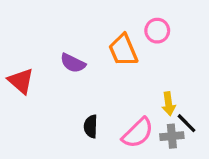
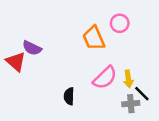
purple semicircle: (73, 63) -> (32, 48), moved
pink semicircle: (138, 133) -> (105, 78), moved

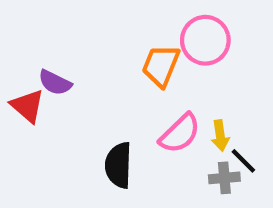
pink circle: (120, 23) -> (205, 40), size x1.5
orange trapezoid: (94, 38) -> (161, 66), turned 45
black semicircle: (69, 96) -> (118, 165), size x1.5

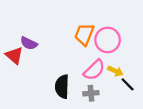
pink circle: (205, 40) -> (108, 40), moved
yellow arrow: (220, 136) -> (115, 71), turned -56
gray cross: (224, 178) -> (91, 93), moved

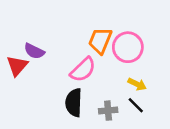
red triangle: (14, 55) -> (17, 66), turned 30
pink semicircle: (94, 70) -> (83, 70), moved
black line: (128, 84) -> (136, 105), moved

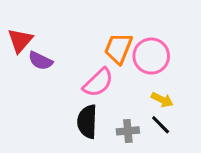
red triangle: (17, 66) -> (20, 40), moved

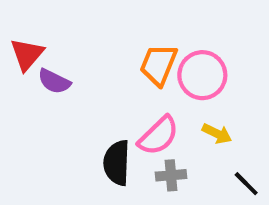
pink semicircle: (98, 83) -> (159, 136), moved
black line: (161, 125) -> (246, 184), moved

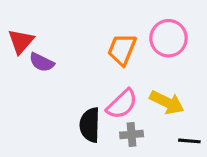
pink circle: (202, 75) -> (168, 38), moved
yellow arrow: (217, 134) -> (167, 102), size x1.5
black line: (246, 184) -> (189, 141), turned -40

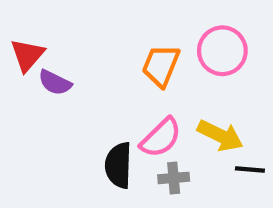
black line: (189, 141) -> (250, 169), moved

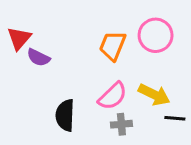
black semicircle: (118, 165) -> (65, 115), moved

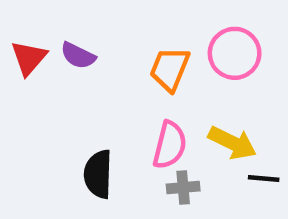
purple semicircle: (38, 58) -> (78, 56), moved
pink semicircle: (113, 96) -> (170, 145), turned -32

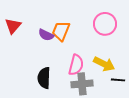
purple semicircle: (78, 56) -> (46, 35), moved
orange trapezoid: (170, 69) -> (61, 31), moved
gray cross: (183, 188) -> (82, 84), size x1.5

